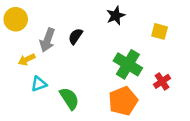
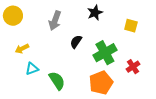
black semicircle: (75, 36) -> (76, 42), moved
gray arrow: (47, 40) -> (55, 21), moved
green cross: (128, 64) -> (105, 53), turned 30

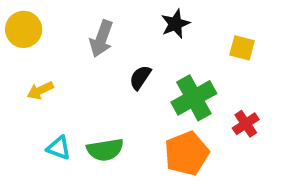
cyan triangle: (32, 69) -> (59, 148), moved, turned 40
green semicircle: (57, 81) -> (105, 150), turned 114

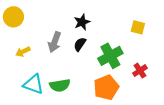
black star: (175, 24) -> (82, 22), moved
gray arrow: (101, 39) -> (55, 42), moved
cyan triangle: (59, 148) -> (33, 84), size x1.5

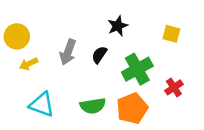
yellow circle: (13, 17) -> (17, 36), moved
black star: (82, 22) -> (118, 26), moved
green semicircle: (60, 85) -> (93, 106), moved

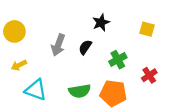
yellow arrow: (29, 64) -> (19, 65), moved
green cross: (137, 69) -> (118, 60), size x0.7
orange pentagon: (132, 108) -> (113, 93), turned 30

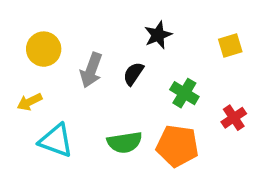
yellow square: (147, 29) -> (230, 46), turned -32
yellow circle: (14, 31) -> (44, 49), moved
green cross: (118, 60) -> (184, 93), turned -30

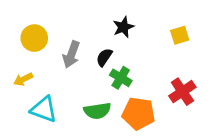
green cross: (184, 93) -> (121, 78), moved
red cross: (234, 118) -> (182, 92), size x1.4

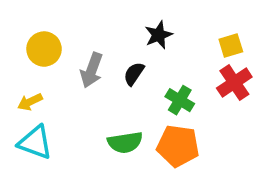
green cross: (121, 78) -> (180, 100), moved
red cross: (182, 92) -> (234, 82), moved
cyan triangle: (44, 109) -> (35, 142), moved

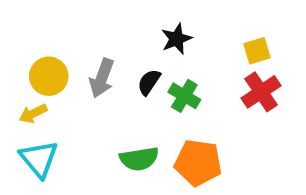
yellow circle: (44, 49) -> (49, 76), moved
green cross: (180, 100) -> (184, 96), moved
cyan triangle: (35, 142) -> (39, 159), turned 30

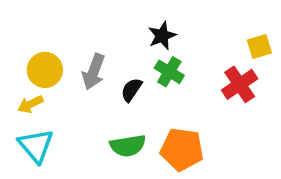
yellow square: (257, 51) -> (259, 47), moved
black semicircle: (149, 82) -> (131, 90), moved
green cross: (184, 96) -> (169, 72), moved

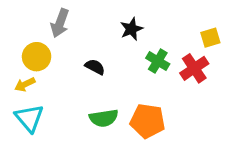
gray arrow: (94, 72) -> (60, 23), moved
green cross: (169, 72) -> (158, 61), moved
black semicircle: (131, 90) -> (95, 67), moved, turned 84

